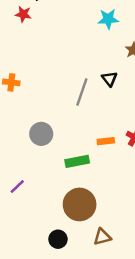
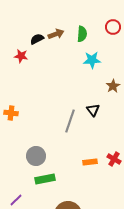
green rectangle: (77, 161) -> (45, 179), moved

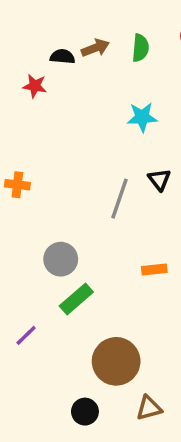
black semicircle: (37, 39) -> (62, 57), turned 32
cyan star: (92, 60) -> (142, 117), moved
green rectangle: (45, 179) -> (76, 299), turned -30

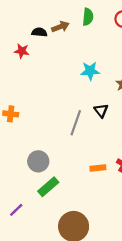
green semicircle: (140, 48) -> (88, 17), moved

